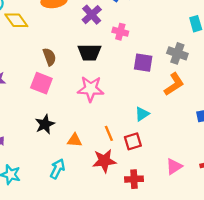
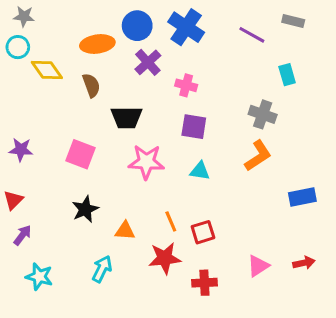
black trapezoid: (89, 52) -> (126, 117), moved
brown semicircle: (49, 57) -> (91, 85), moved
purple square: (143, 63) -> (194, 127), moved
cyan triangle: (142, 114) -> (200, 171), moved, turned 42

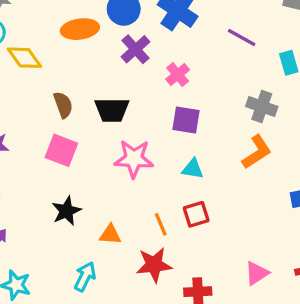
purple line: (252, 35) -> (242, 37), moved
brown semicircle: (91, 85) -> (63, 105), moved
pink cross: (186, 85) -> (178, 75), turned 35
red square: (203, 232) -> (196, 214), moved

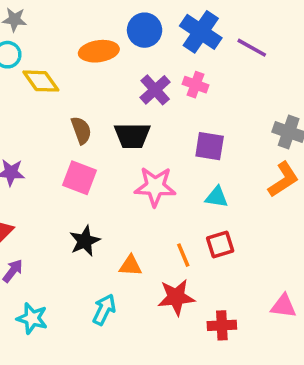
purple line: (242, 37) -> (252, 48), moved
purple cross: (136, 49) -> (155, 90), moved
pink cross: (178, 75) -> (195, 85), moved, turned -30
pink triangle: (257, 273) -> (283, 306), turned 40

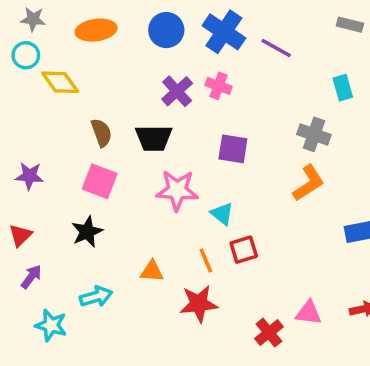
orange ellipse: (99, 51) -> (96, 30), moved
cyan triangle: (217, 197) -> (222, 214), moved, turned 30
black star: (85, 241) -> (87, 232), moved
cyan arrow: (104, 310) -> (96, 297), moved, turned 48
red cross: (222, 325) -> (269, 333), moved, turned -36

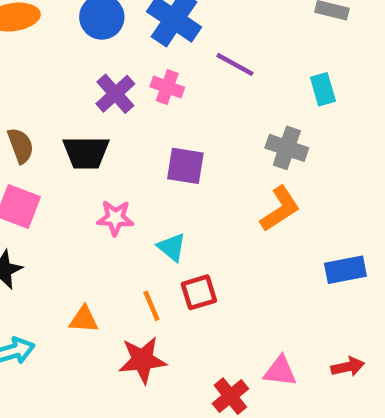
purple line: (276, 48) -> (235, 64), moved
pink star: (177, 190) -> (115, 218), size x0.7

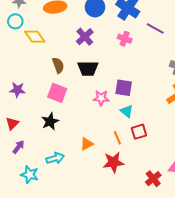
purple cross: (115, 94) -> (85, 37), moved
purple square: (185, 166) -> (124, 88), moved
orange triangle: (84, 319) -> (87, 144), turned -32

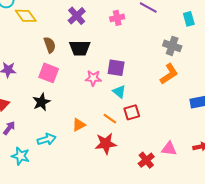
pink cross: (125, 39) -> (117, 18), turned -32
orange line: (117, 138) -> (110, 119), turned -32

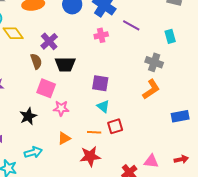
purple cross: (77, 16) -> (49, 41), moved
pink square: (49, 73) -> (46, 88), moved
pink star: (93, 78) -> (61, 108), moved
orange line: (110, 119) -> (94, 132), turned -32

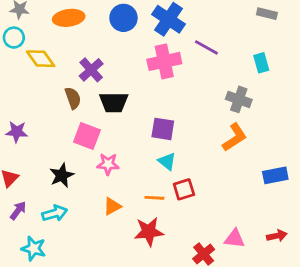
pink cross: (101, 35) -> (164, 61), size x1.6
cyan arrow: (33, 152) -> (55, 213), moved

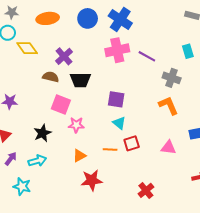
purple line: (206, 47) -> (147, 56), moved
brown semicircle: (73, 98) -> (51, 77), turned -56
orange L-shape: (235, 137) -> (168, 105), turned -80
red star: (149, 232) -> (92, 180), moved
pink triangle: (235, 239) -> (168, 147), moved

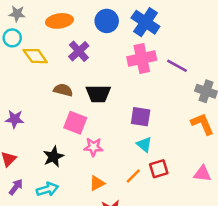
purple cross: (64, 56) -> (79, 51), moved
orange line: (110, 150) -> (133, 176), turned -48

